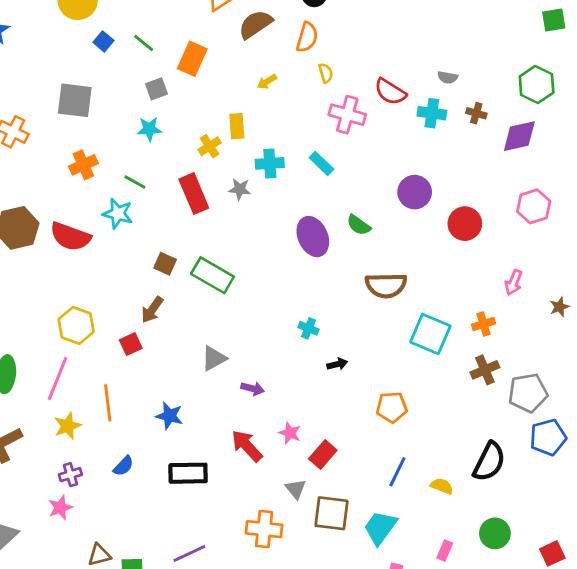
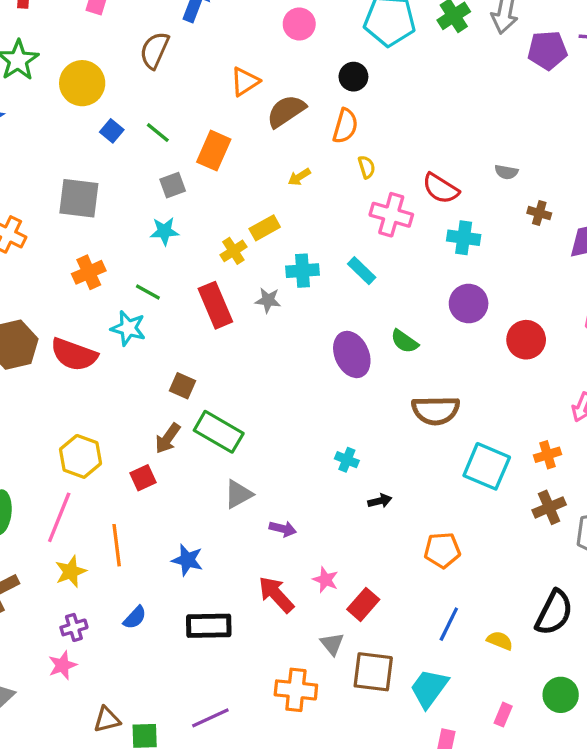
cyan cross: (432, 113) -> (464, 238), moved
yellow rectangle: (237, 126) -> (265, 228), turned 65
green rectangle: (212, 275) -> (219, 432), moved

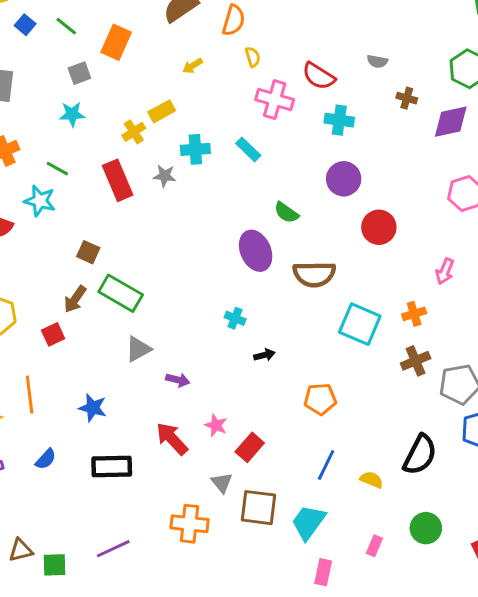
red circle: (526, 340) -> (379, 227), moved
purple ellipse: (352, 354) -> (256, 251), moved

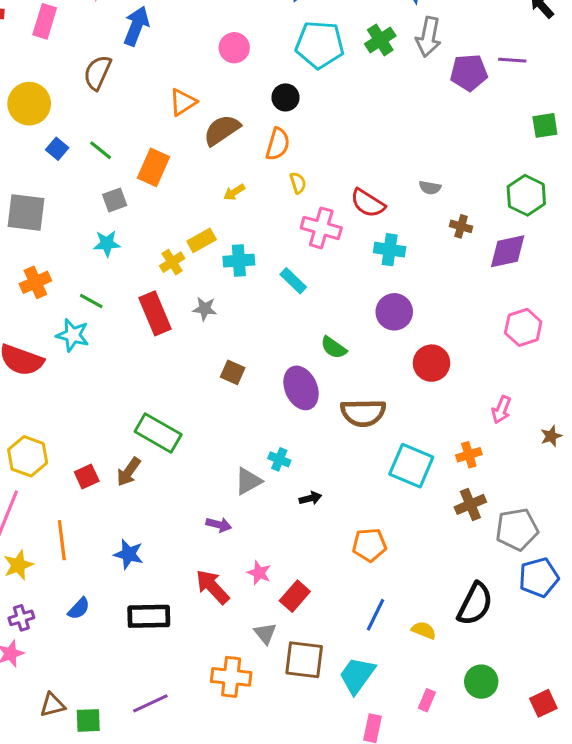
cyan cross: (195, 149) -> (239, 261), moved
brown square: (88, 252) -> (233, 372), moved
brown arrow: (75, 299) -> (129, 472), moved
gray triangle: (138, 349) -> (248, 481), moved

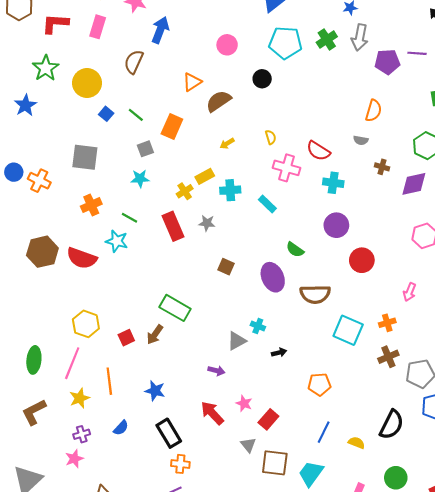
orange semicircle: (278, 144) -> (374, 111), moved
black rectangle: (149, 616) -> (169, 433), turned 60
orange cross: (231, 677) -> (180, 464), moved, size x0.7

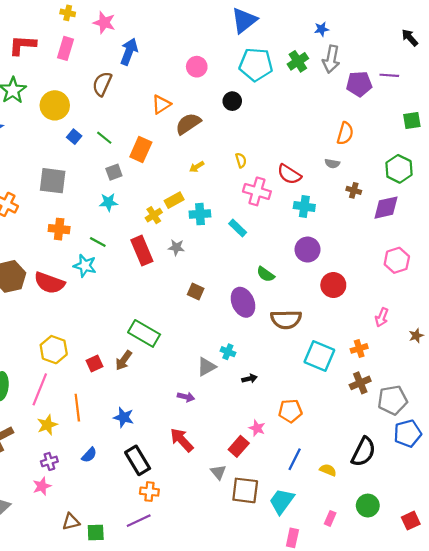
orange cross: (91, 205) -> (59, 229), turned 30
pink star: (244, 403) -> (257, 428), moved

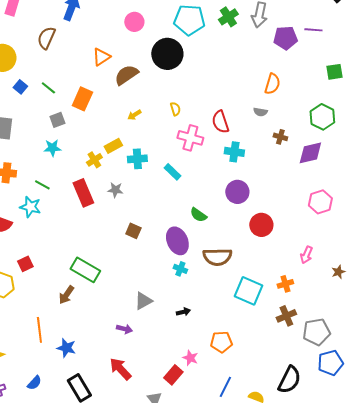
black circle: (232, 101) -> (167, 54), size x1.8
red semicircle: (289, 174) -> (220, 122), turned 40
cyan cross: (228, 352) -> (180, 269), moved
red square: (95, 364) -> (25, 264), moved
orange line: (77, 408) -> (39, 330), moved

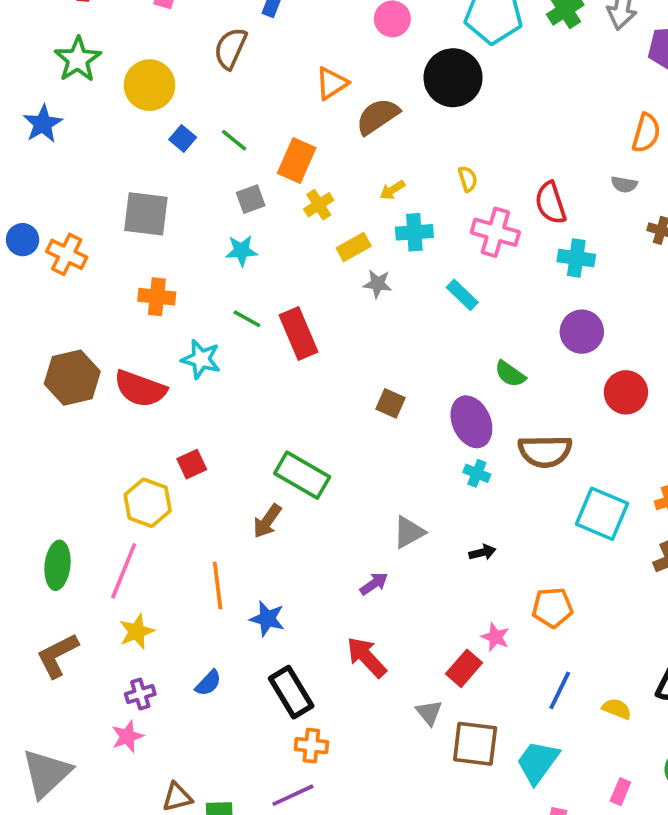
cyan cross: (137, 159) -> (414, 232), moved
yellow cross: (94, 160) -> (319, 205), moved
green line: (42, 185) -> (247, 319), moved
gray star: (115, 190) -> (378, 284), moved
purple arrow: (124, 329) -> (374, 584), turned -49

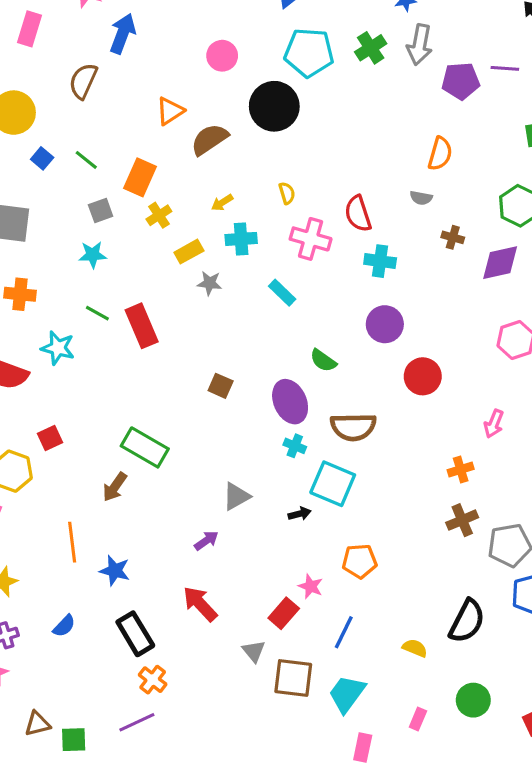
cyan square: (602, 514) -> (333, 484), moved
blue line: (560, 690) -> (344, 632), moved
orange cross: (311, 746) -> (153, 680), turned 32

